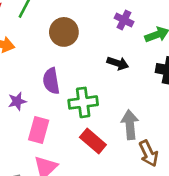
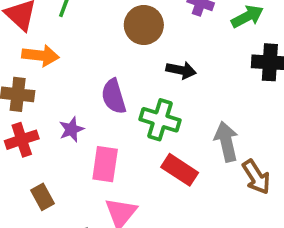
brown circle: (64, 32) -> (144, 25), moved
black arrow: (118, 63) -> (181, 70), moved
green cross: (83, 102) -> (160, 120), turned 32

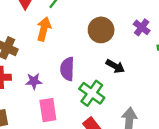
orange arrow: (40, 56) -> (44, 29), moved, turned -100
pink rectangle: (105, 164) -> (48, 110), turned -35

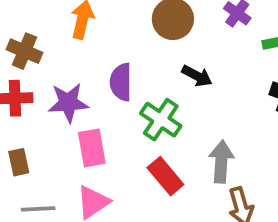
purple star: (34, 81) -> (68, 103), size x1.5

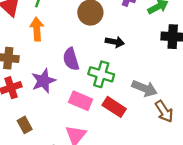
pink rectangle: (92, 148) -> (81, 101), moved, turned -40
gray arrow: (221, 162) -> (145, 88), turned 125

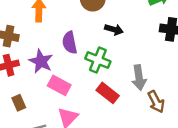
purple star: (43, 81) -> (41, 61), turned -30
gray arrow: (145, 88) -> (139, 78), turned 55
pink rectangle: (81, 101) -> (59, 85), moved

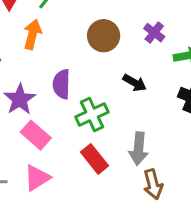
black arrow: (114, 30) -> (135, 83), moved
green cross: (98, 60) -> (92, 114), turned 30

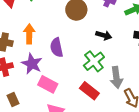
orange arrow: (32, 34) -> (29, 34), moved
green cross: (92, 114) -> (94, 61), moved

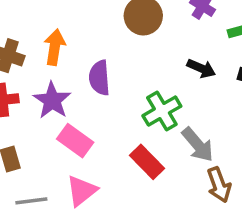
black arrow: (104, 35) -> (201, 68), moved
gray arrow: (116, 77) -> (198, 145), turned -40

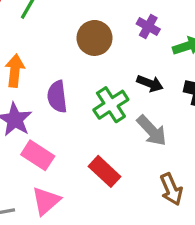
green cross: (162, 111) -> (111, 105), moved
gray arrow: (198, 145) -> (152, 131), moved

